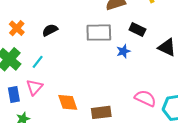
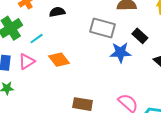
blue star: (123, 51) -> (120, 52), size x1.5
orange diamond: (68, 102) -> (59, 60), moved, turned -35

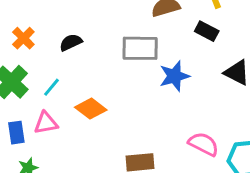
black rectangle: (140, 36) -> (207, 31), moved
pink triangle: (27, 61) -> (46, 123), turned 36

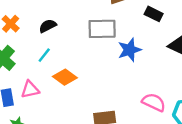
cyan line: (52, 87) -> (44, 55), moved

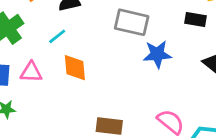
black rectangle: (154, 14) -> (195, 20), turned -30
orange diamond: (65, 77) -> (75, 68), turned 35

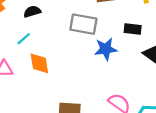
black rectangle: (195, 20) -> (133, 29), moved

